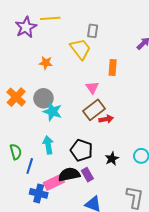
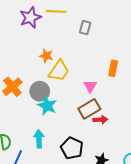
gray rectangle: (93, 31) -> (85, 28), moved
yellow trapezoid: (80, 49) -> (59, 71), moved, turned 65

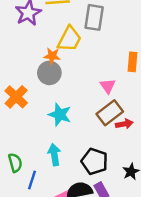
gray rectangle: (85, 28) -> (94, 17), size x1.5
yellow trapezoid: (59, 71) -> (69, 39), moved
gray circle: (40, 91) -> (49, 73), moved

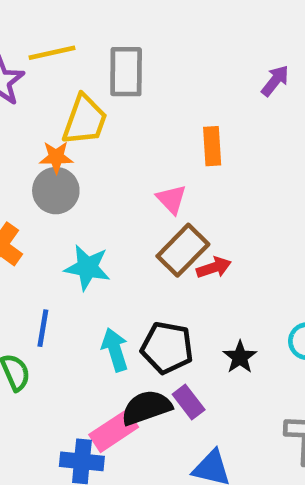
cyan arrow: (54, 155) -> (115, 350), moved
blue line: (32, 180) -> (43, 328), moved

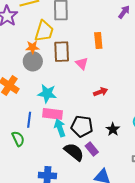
brown rectangle: (183, 250) -> (62, 52), moved, turned -45
black semicircle: (146, 408) -> (74, 152), turned 60
pink rectangle: (114, 431) -> (53, 114), moved, turned 42

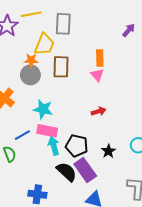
pink triangle: (82, 63) -> (97, 75), moved
blue line: (29, 120) -> (22, 135), turned 49
purple rectangle: (92, 149) -> (85, 170), size x1.6

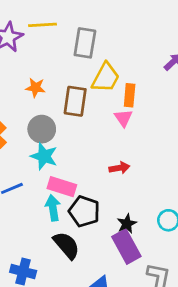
yellow trapezoid: (44, 44) -> (106, 78), moved
gray circle: (30, 75) -> (42, 129), moved
pink rectangle: (47, 131) -> (62, 187), moved
purple rectangle: (85, 170) -> (126, 247), moved

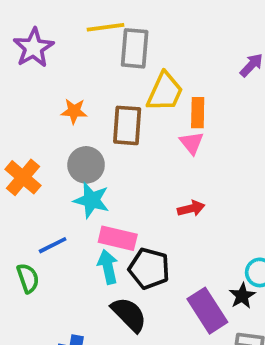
yellow line: (42, 25) -> (106, 27), moved
black star: (127, 224) -> (242, 296), moved

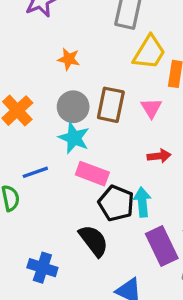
brown rectangle: (127, 125) -> (111, 105), moved
pink triangle: (192, 143) -> (151, 108), moved
cyan arrow: (108, 267) -> (142, 202), moved

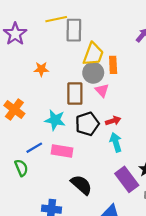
gray circle: (73, 107) -> (93, 73), moved
pink rectangle: (92, 174) -> (62, 151), moved
cyan arrow: (142, 202) -> (116, 142), moved
black pentagon: (116, 203) -> (87, 124), moved, turned -30

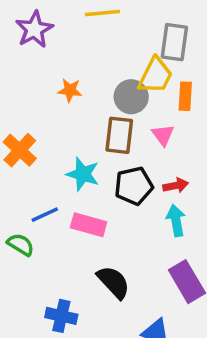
gray rectangle: (74, 30) -> (174, 42), moved
gray circle: (93, 73) -> (131, 97), moved
green semicircle: (21, 168) -> (21, 245), turned -42

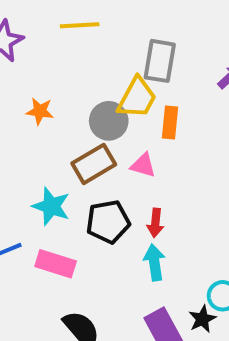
brown rectangle: (119, 135) -> (94, 164), turned 51
pink triangle: (163, 135) -> (143, 165), turned -40
red arrow: (176, 186) -> (155, 223), turned 105

